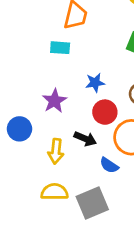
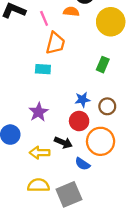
blue star: (95, 83) -> (82, 100), moved
yellow arrow: (56, 151) -> (40, 153), turned 84

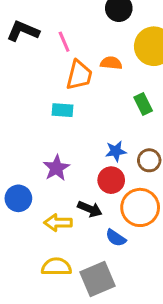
orange semicircle: (71, 12) -> (111, 63), moved
green rectangle: (103, 65) -> (143, 104), turned -49

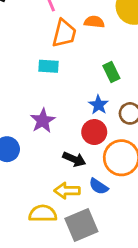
green rectangle: (143, 104) -> (111, 72), moved
blue star: (116, 151) -> (99, 105), turned -30
yellow arrow: (58, 223) -> (67, 191), moved

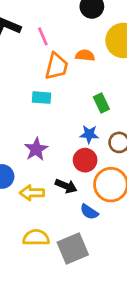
blue star: (99, 105) -> (89, 134), turned -30
yellow arrow: (67, 191) -> (32, 193), moved

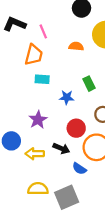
orange trapezoid: (56, 66) -> (34, 55), moved
blue star: (89, 134) -> (67, 97), moved

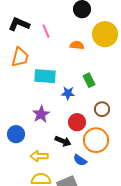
orange trapezoid: (34, 55) -> (20, 57), moved
cyan rectangle: (42, 79) -> (45, 76), size x1.5
yellow arrow: (35, 154) -> (39, 156), moved

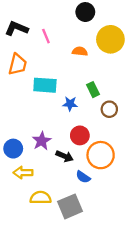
brown circle: (102, 109) -> (109, 109), moved
purple star: (41, 114) -> (42, 141), moved
yellow arrow: (39, 156) -> (23, 173), moved

